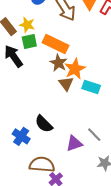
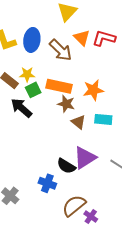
orange star: (75, 69) -> (93, 90), moved, turned 30
purple triangle: (74, 143) -> (85, 158), moved, size x1.4
brown semicircle: (42, 165) -> (74, 206), turned -30

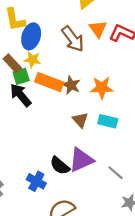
blue ellipse: (32, 40) -> (31, 36), moved
orange rectangle: (59, 86) -> (49, 82), moved
green square: (33, 90) -> (21, 76), moved
brown star: (66, 104) -> (71, 85), moved

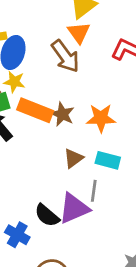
orange triangle: (98, 29) -> (79, 33), moved
brown triangle: (80, 120) -> (73, 158), turned 35
gray line: (115, 173) -> (94, 191), moved, turned 56

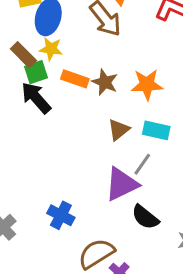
orange rectangle: (35, 110) -> (75, 79), size x0.7
gray line: (94, 191) -> (142, 164), turned 30
black semicircle: (47, 215) -> (145, 217), moved

